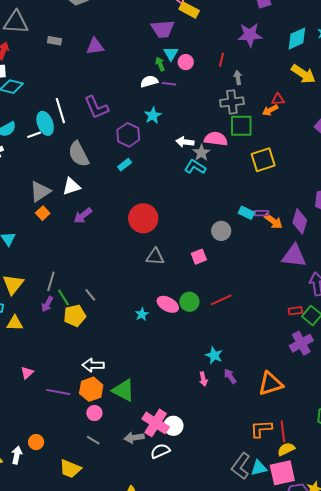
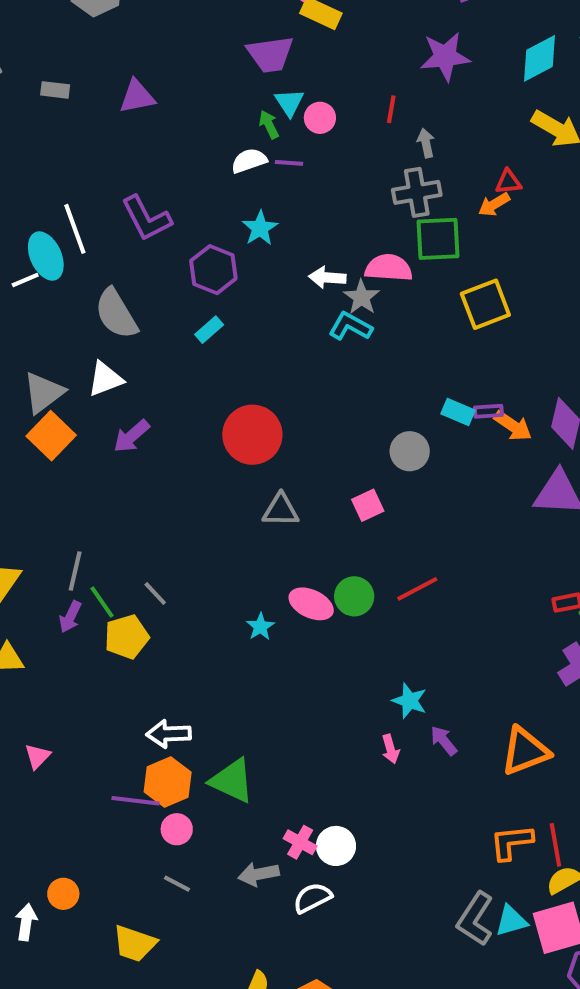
orange square: (43, 213) -> (51, 436), size x1.6
purple line: (58, 392) -> (135, 801), moved
pink cross: (156, 423) -> (300, 842), size x0.6

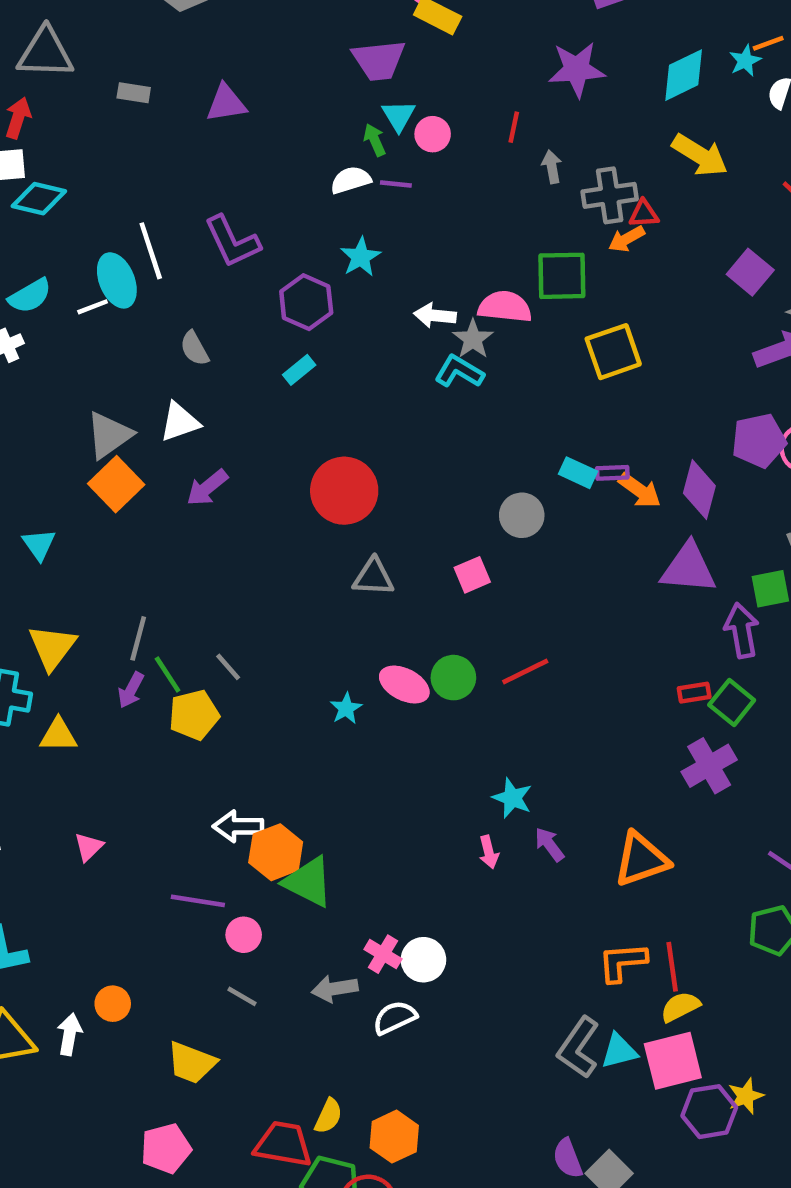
gray cross: (417, 192) -> (610, 195), moved
gray semicircle: (116, 314) -> (194, 348), size x0.6
orange hexagon: (168, 782) -> (276, 852), moved

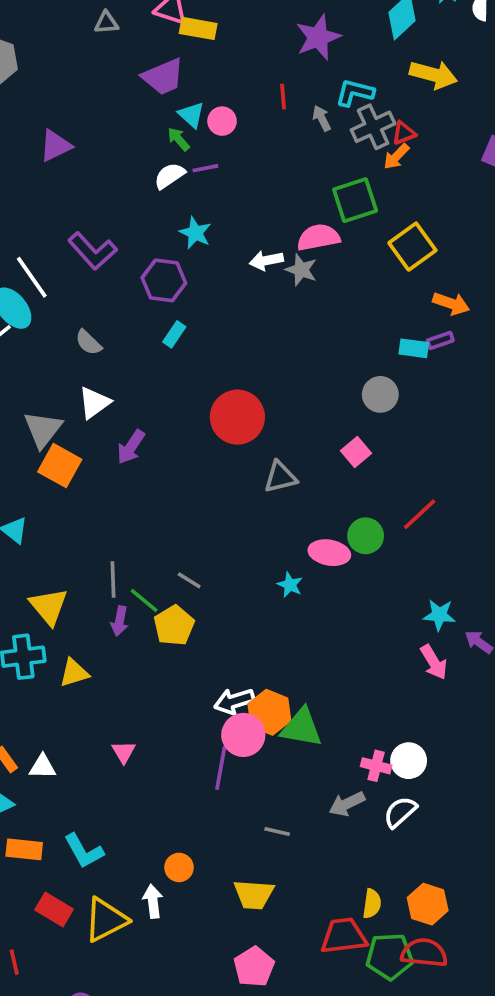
cyan L-shape: (459, 371) -> (355, 93), moved
orange arrow: (640, 490) -> (451, 304), moved
pink arrow: (489, 852) -> (434, 662), size x1.4
purple line: (198, 901) -> (221, 768), turned -72
pink circle: (244, 935) -> (243, 735), moved, size x1.5

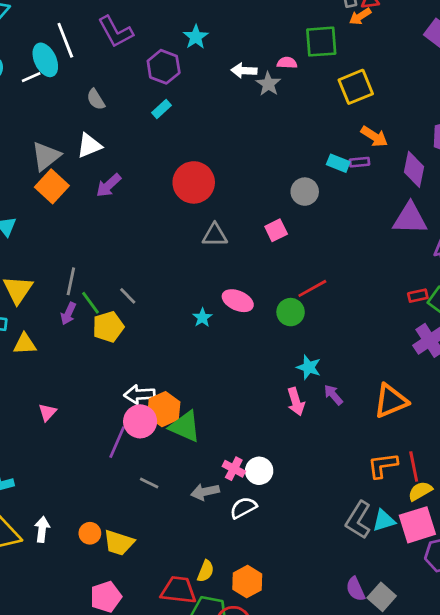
pink semicircle: (318, 237) -> (287, 63), size x0.6
green circle: (366, 536) -> (291, 312), moved
gray line: (277, 832) -> (149, 483), moved
orange circle: (179, 867) -> (90, 533), moved

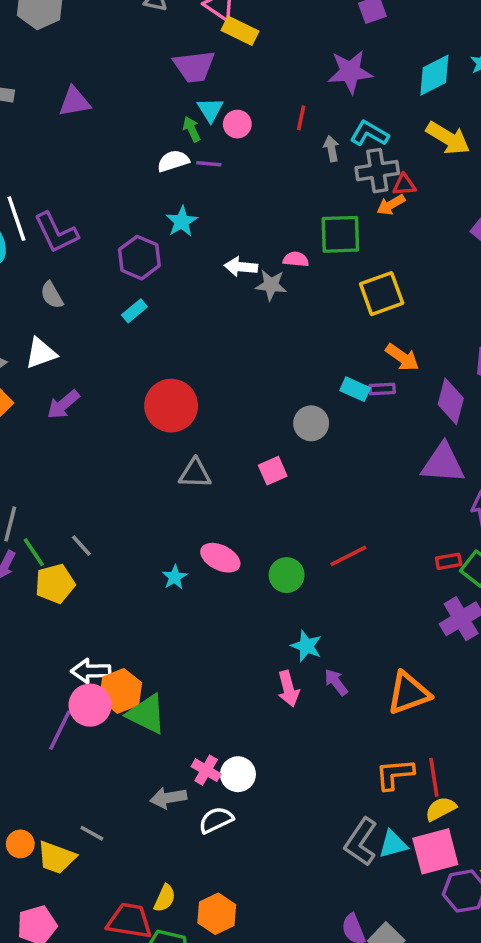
purple L-shape: (116, 32) -> (56, 233), moved
gray star: (268, 84) -> (271, 285), turned -30
red line: (312, 288) -> (348, 556), moved
gray line: (149, 483) -> (92, 833), moved

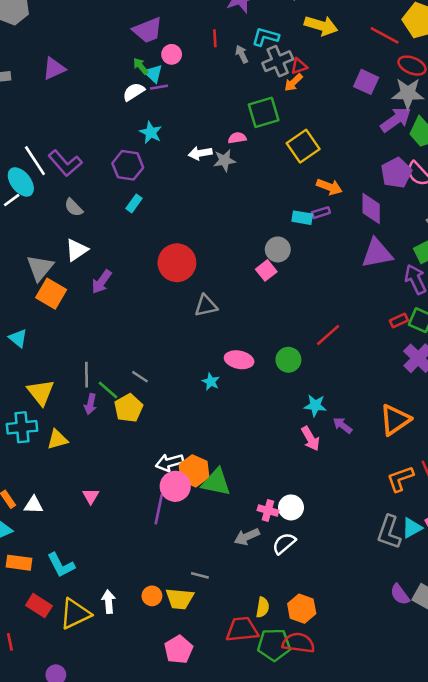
purple trapezoid: (194, 66) -> (148, 30), moved
cyan triangle: (210, 110) -> (153, 74), moved
pink square: (273, 471) -> (266, 270), moved

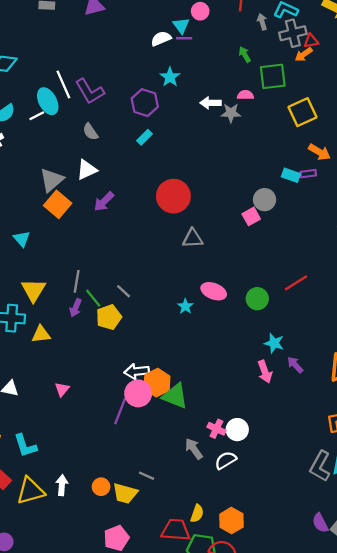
green arrow: (141, 66) -> (245, 54), moved
gray arrow: (247, 537) -> (194, 449), turned 70

